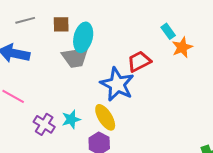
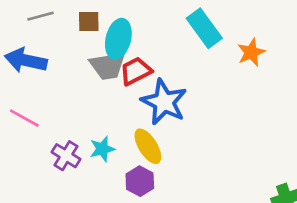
cyan rectangle: (168, 31) -> (204, 28), moved, size x1.8
red trapezoid: (139, 61) -> (136, 71), moved

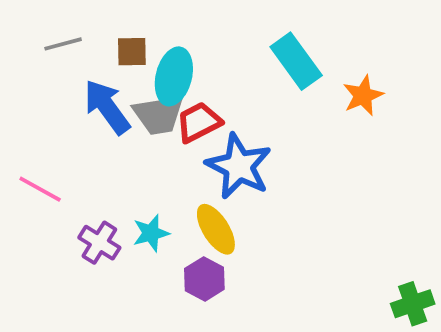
blue arrow: (26, 60) -> (107, 107), moved, turned 42

